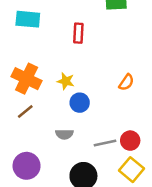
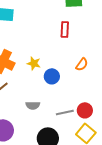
red rectangle: (78, 33) -> (65, 29), moved
blue circle: (80, 103) -> (52, 76), moved

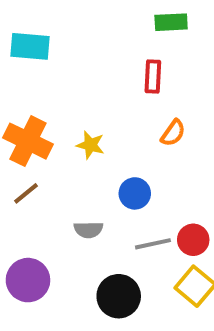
orange semicircle: (82, 64) -> (173, 133), moved
blue circle: (52, 76) -> (135, 193), moved

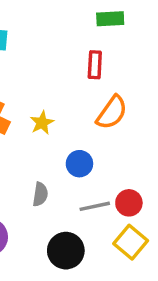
orange semicircle: (173, 133) -> (112, 113), size x1.5
yellow star: (90, 145) -> (42, 123), turned 30
gray semicircle: (88, 230) -> (40, 194), turned -80

